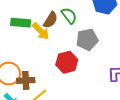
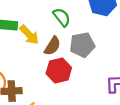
brown semicircle: (50, 20) -> (52, 46), moved

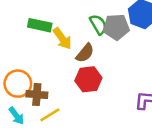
gray pentagon: (82, 45) -> (116, 27), moved

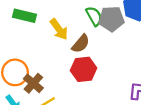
green rectangle: (40, 25) -> (24, 16), moved
brown cross: (37, 94) -> (33, 83), turned 36

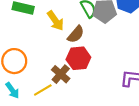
brown cross: (33, 83) -> (61, 74), moved

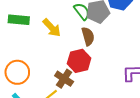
brown semicircle: (76, 34) -> (88, 36), moved, turned -48

